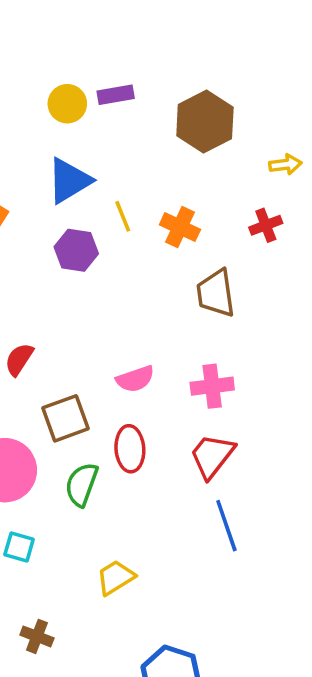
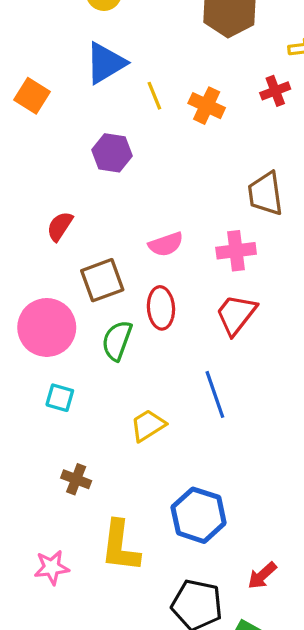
red cross: (266, 225) -> (275, 91), moved
purple hexagon: (76, 250) -> (112, 153), moved
brown trapezoid: (216, 293) -> (265, 194), moved
blue line: (226, 526) -> (215, 394), moved

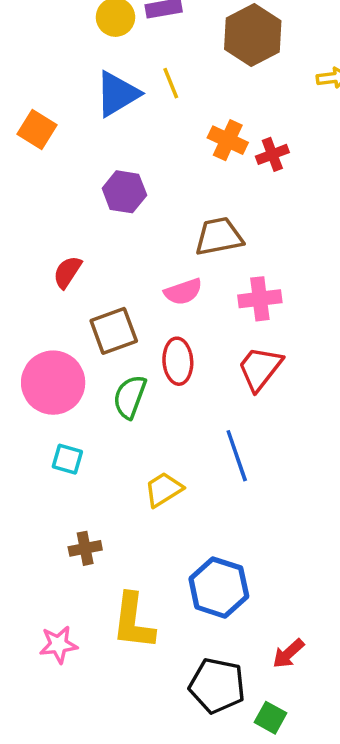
red cross: (275, 91) -> (272, 154), moved
yellow line: (154, 96) -> (171, 83), moved
brown trapezoid: (265, 194) -> (219, 236), moved, turned 87
brown cross: (76, 479) -> (85, 548), turned -32

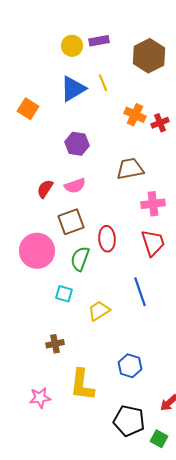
pink semicircle: (183, 292) -> (75, 186), moved
red trapezoid: (260, 368) -> (153, 243), turned 124
cyan square: (67, 459) -> (64, 294), moved
blue hexagon: (219, 588) -> (130, 366), size x0.7

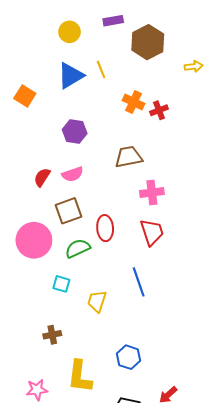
purple rectangle: (99, 41) -> (113, 21), moved
green semicircle: (80, 259) -> (78, 248), turned 45
yellow trapezoid: (99, 311) -> (97, 301), turned -40

